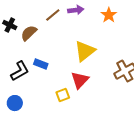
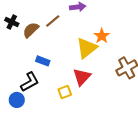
brown line: (53, 15) -> (53, 21), moved
orange star: (109, 15) -> (102, 36), moved
black L-shape: (20, 71) -> (30, 82), moved

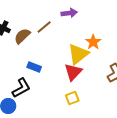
red triangle: (82, 77) -> (73, 72), moved
yellow square: (65, 92) -> (72, 98), moved

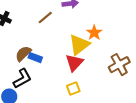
brown semicircle: (22, 36) -> (23, 54), moved

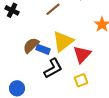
yellow triangle: (79, 45) -> (63, 41), moved
black L-shape: (22, 79) -> (53, 68), moved

